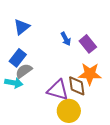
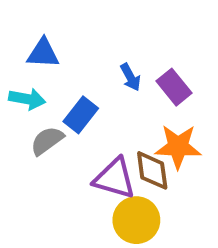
blue triangle: (22, 27) -> (43, 53), turned 42
blue rectangle: (18, 58) -> (81, 115), moved
cyan arrow: (14, 83) -> (27, 99), moved

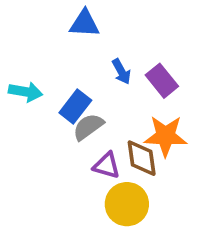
blue triangle: (43, 53) -> (85, 24), moved
gray semicircle: (47, 141) -> (88, 127), moved
purple triangle: (115, 178) -> (107, 165), size x0.7

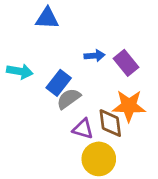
blue triangle: (85, 24) -> (47, 18), moved
blue arrow: (121, 72) -> (94, 56), turned -66

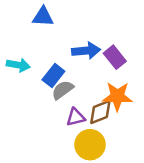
blue arrow: (94, 56) -> (86, 51), size x1.5
brown diamond: (110, 123) -> (100, 112), turned 76
purple triangle: (83, 129) -> (76, 117), turned -30

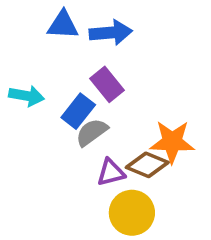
blue arrow: (86, 51) -> (111, 33), moved
purple rectangle: (115, 57) -> (107, 84), moved
brown diamond: (100, 112) -> (147, 165), turned 44

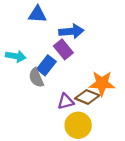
blue arrow: (111, 33) -> (71, 31), moved
gray semicircle: (92, 132) -> (36, 78), moved, turned -78

